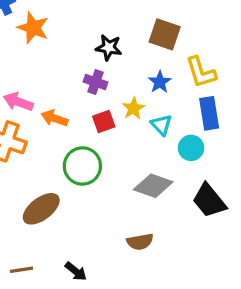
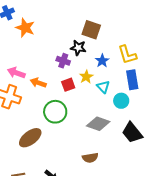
brown square: (165, 34) -> (91, 30), moved
black star: (109, 47) -> (78, 48), moved

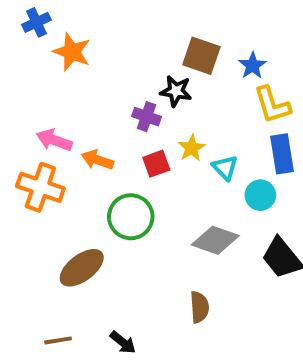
blue star: (102, 61) -> (253, 66), moved
brown semicircle: (90, 158) -> (199, 307), turned -84

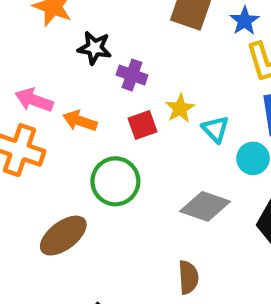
black star: (176, 91) -> (95, 48), moved

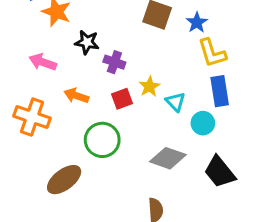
pink arrow: (34, 100) -> (43, 62), moved

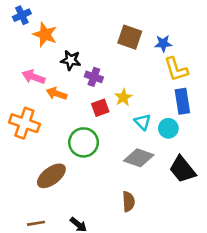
blue star: (197, 22) -> (163, 43), turned 30
orange arrow: (76, 96) -> (57, 94), moved
cyan triangle: (175, 102) -> (143, 122), moved

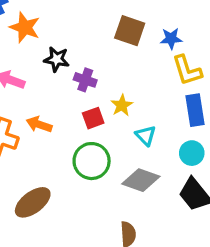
orange arrow: (57, 94) -> (39, 124), moved
cyan circle: (168, 128) -> (192, 153), moved
green circle: (84, 142) -> (92, 161), moved

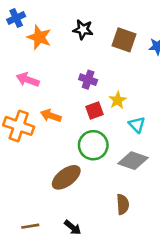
black star: (57, 59) -> (83, 30), moved
brown ellipse: (33, 202) -> (66, 177), moved

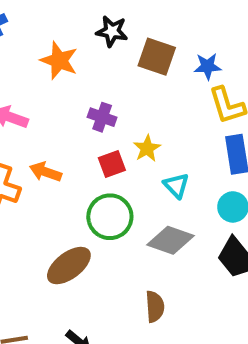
black star: (83, 30) -> (112, 31), moved
orange star: (39, 37) -> (59, 61), moved

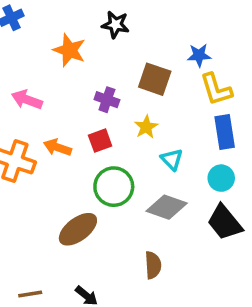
brown square: (157, 57) -> (155, 79), moved
red square: (112, 164) -> (100, 141), moved

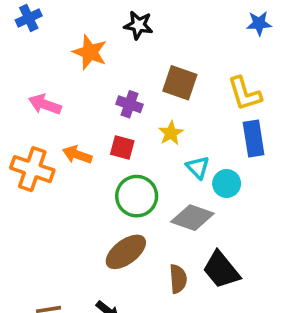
blue star: (199, 55) -> (259, 23), moved
red square: (100, 141) -> (122, 148), turned 35
cyan circle: (221, 178) -> (227, 184), moved
black trapezoid: (225, 222) -> (221, 270), moved
brown ellipse: (78, 229) -> (126, 252), moved

